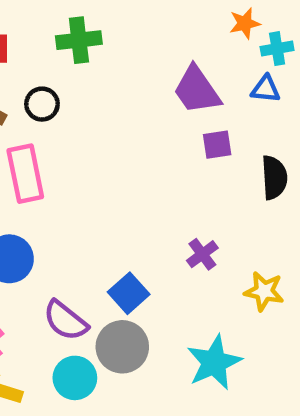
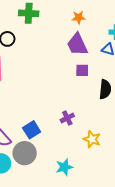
orange star: (245, 23) -> (79, 17), moved
cyan star: (214, 362) -> (64, 167), size x0.7

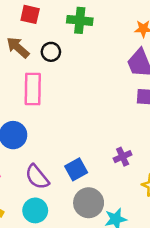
gray circle: (25, 153) -> (89, 203), moved

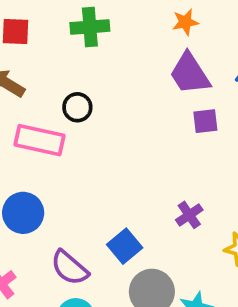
black circle: (51, 52) -> (77, 107), moved
pink rectangle: (33, 89) -> (40, 140), turned -68

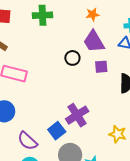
black circle: (77, 107) -> (72, 58), moved
purple cross: (189, 215) -> (77, 115), moved, size x1.6

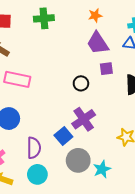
black circle: (72, 58) -> (81, 83), moved
purple semicircle: (27, 141) -> (34, 148), turned -130

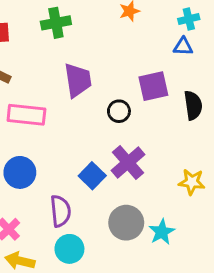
purple trapezoid: (98, 43) -> (78, 80), moved, turned -150
purple square: (106, 69) -> (153, 86), size x1.5
blue square: (63, 136) -> (92, 176), moved

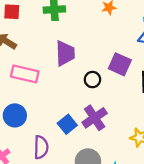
purple square: (153, 86) -> (120, 64), turned 30

